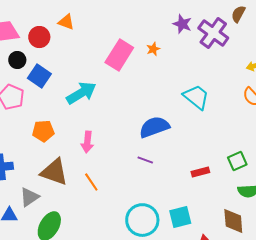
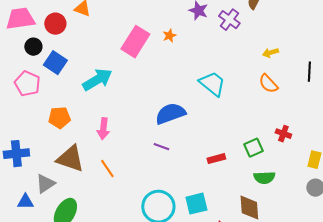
purple cross: (213, 33) -> (229, 20), size x0.7

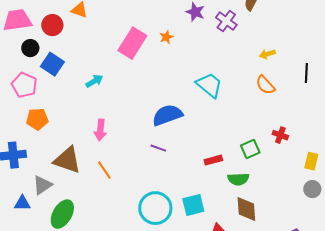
cyan arrow: (97, 80) -> (94, 81), size x0.6
orange pentagon: (59, 118) -> (37, 119), moved
green semicircle: (264, 178) -> (238, 179), moved

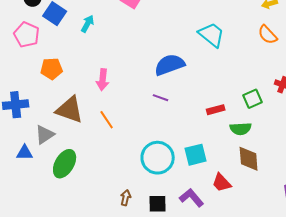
cyan arrow: (94, 81) -> (88, 24), moved, turned -30
orange pentagon: (37, 119) -> (52, 69), moved

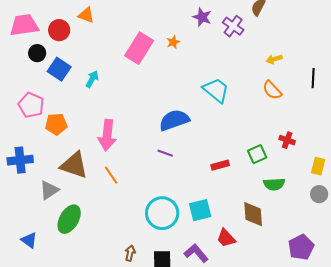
pink pentagon: (27, 35) -> (31, 105), moved
pink arrow: (103, 80) -> (107, 135), size x1.4
green semicircle: (241, 129) -> (274, 184), moved
blue triangle: (25, 153) -> (29, 240), moved, turned 36

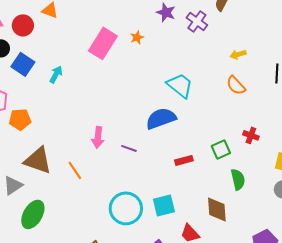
blue semicircle: (174, 120) -> (161, 118), moved
pink arrow: (107, 135) -> (98, 137), moved, size x0.7
green semicircle: (274, 184) -> (238, 179), turned -100

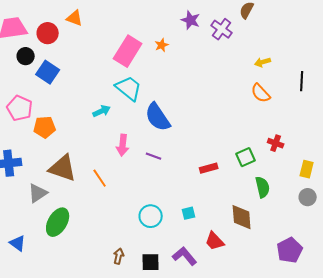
cyan arrow: (56, 74) -> (102, 111), moved, turned 36
cyan trapezoid: (180, 85) -> (129, 88), moved
blue semicircle: (161, 118) -> (158, 117), moved, turned -104
cyan square: (164, 205) -> (189, 213), size x0.6
cyan circle: (126, 208) -> (151, 216), size x0.7

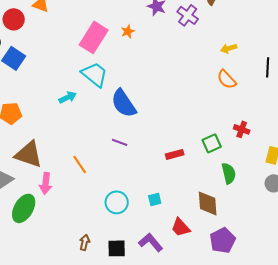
pink arrow: (123, 145) -> (46, 183), moved
orange line: (100, 178) -> (80, 164), moved
purple pentagon: (290, 250) -> (223, 240), moved

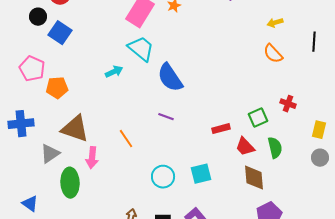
cyan square: (155, 199) -> (201, 174), size x1.5
green ellipse: (24, 208) -> (70, 183), turned -32
red trapezoid: (181, 227) -> (245, 147), moved

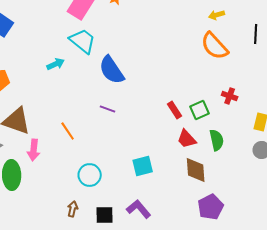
orange semicircle: (273, 54) -> (215, 46), size x1.4
red rectangle: (221, 129) -> (175, 110), moved, turned 72
cyan circle: (163, 177) -> (90, 175), moved

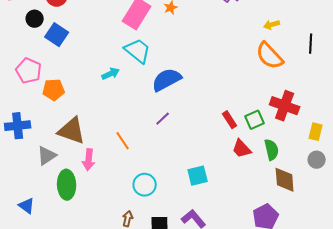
blue semicircle: (112, 70) -> (167, 80), turned 96
red cross: (230, 96) -> (285, 106), size x1.8
purple line: (108, 109) -> (163, 119), turned -63
brown diamond: (196, 170) -> (285, 180), moved

